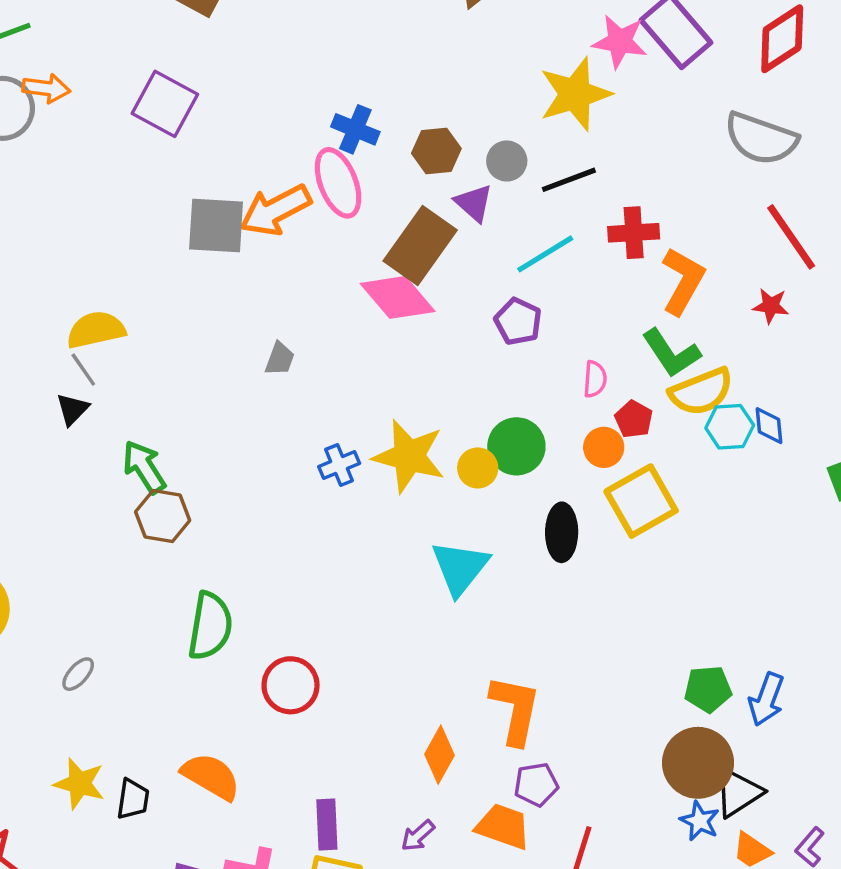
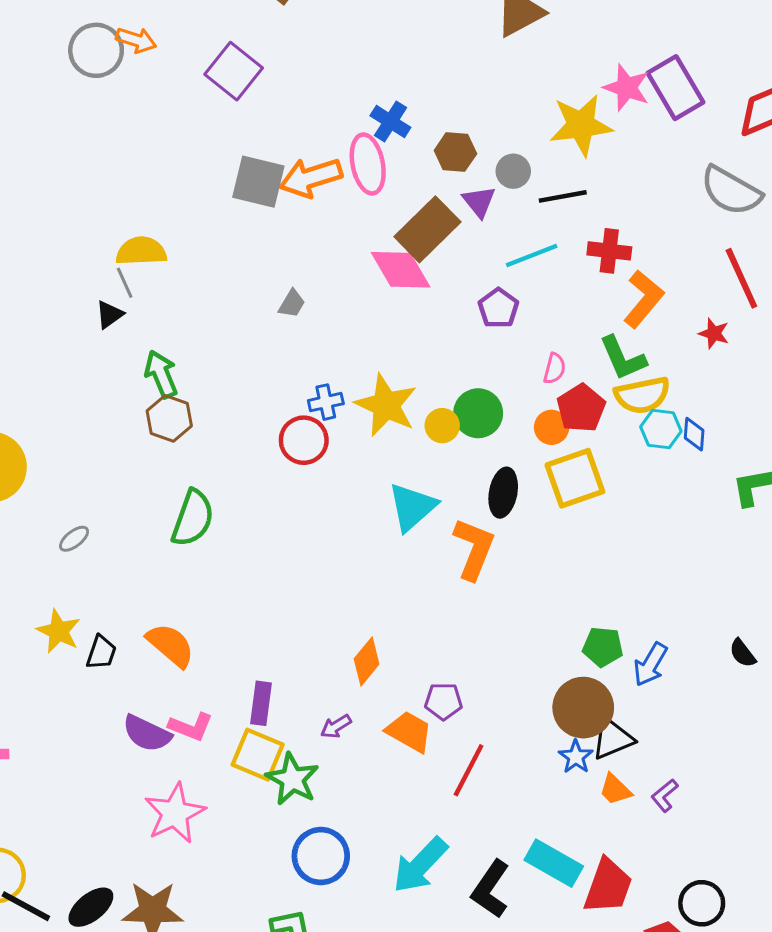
red pentagon: (634, 419) -> (581, 408), size x1.5
red circle: (291, 685) -> (304, 440), moved
orange L-shape: (515, 710) -> (474, 549), moved

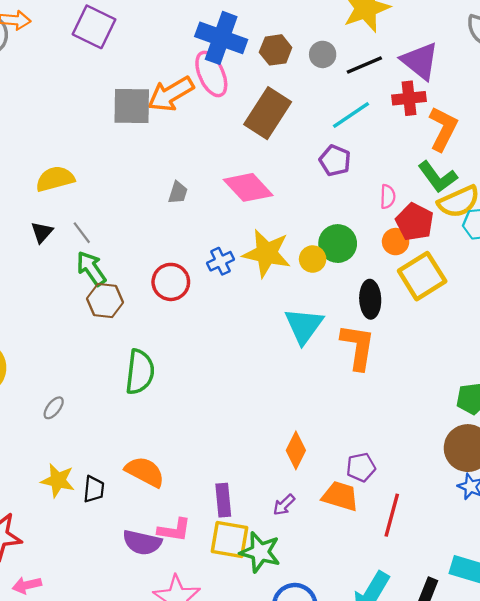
blue cross: (390, 122) -> (221, 38), size x1.6
purple triangle: (479, 202) -> (420, 61), moved, size x1.5
pink diamond: (401, 270) -> (248, 187), moved
gray line: (125, 283) -> (82, 233), moved
red circle: (304, 440) -> (171, 282), moved

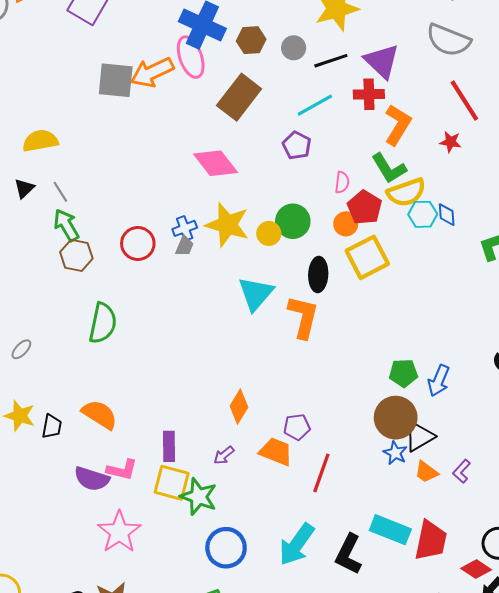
gray trapezoid: (178, 193) -> (185, 246), moved

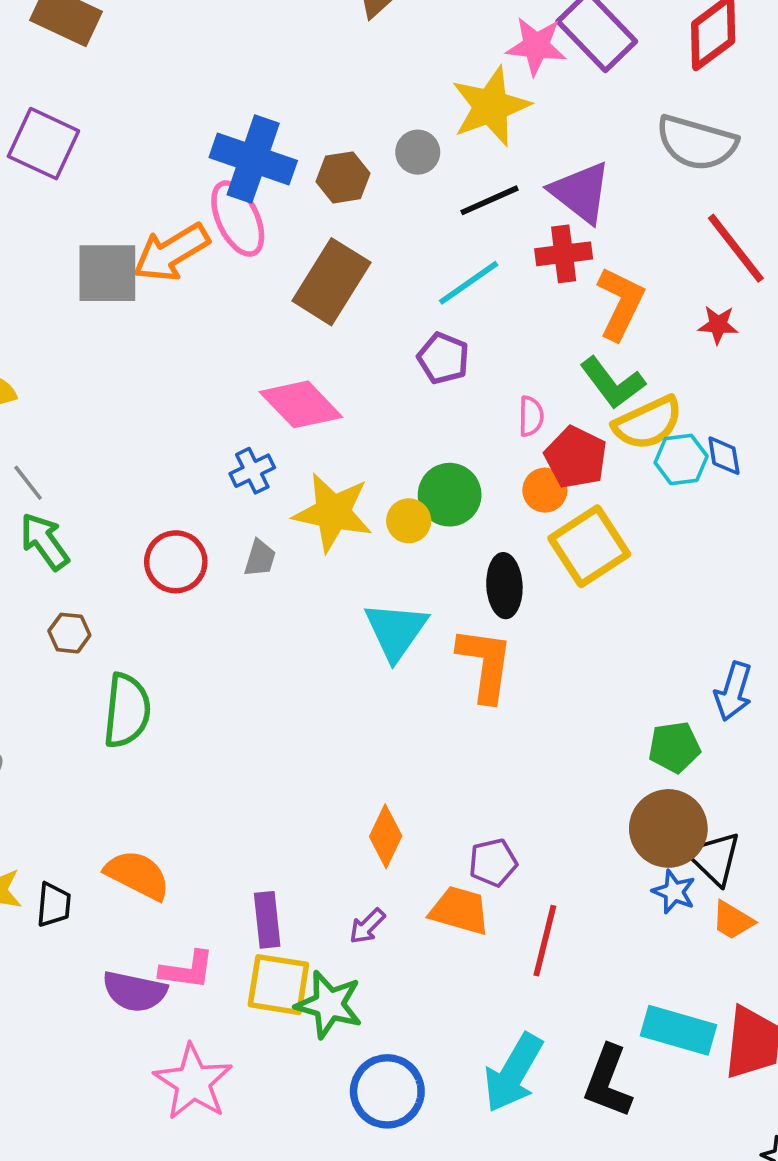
gray circle: (294, 48) -> (418, 152), moved
blue cross: (185, 228) -> (252, 471), moved
brown hexagon: (76, 255) -> (69, 633), moved, size x0.7
blue arrow: (439, 381) -> (733, 691), moved
black triangle: (419, 437) -> (714, 858), turned -40

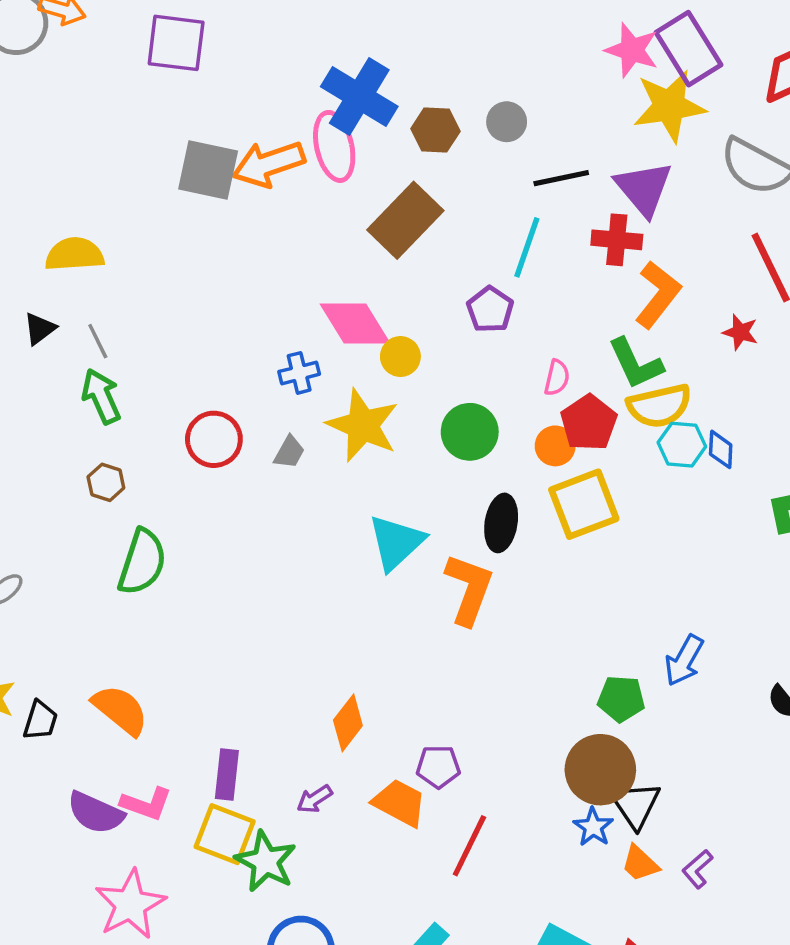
yellow star: (491, 106) -> (669, 106), moved
purple square: (43, 144) -> (176, 43), turned -30
cyan line: (469, 283) -> (527, 247), turned -48
yellow circle: (409, 521) -> (400, 357), moved

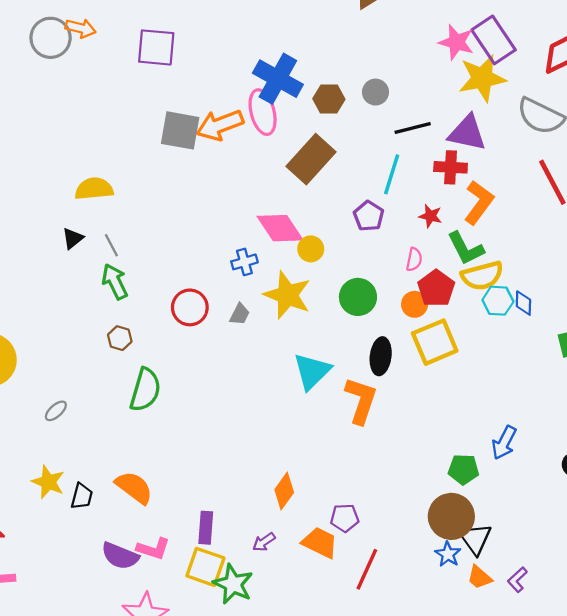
purple triangle: (644, 188) -> (467, 133), turned -36
red star: (740, 332) -> (430, 216), moved

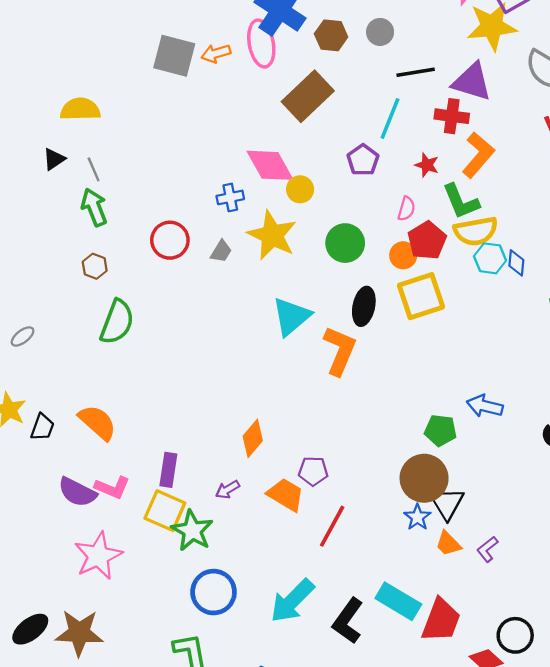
orange arrow: (220, 125) -> (216, 53), size x0.6
blue arrow: (504, 443) -> (485, 406), turned 72

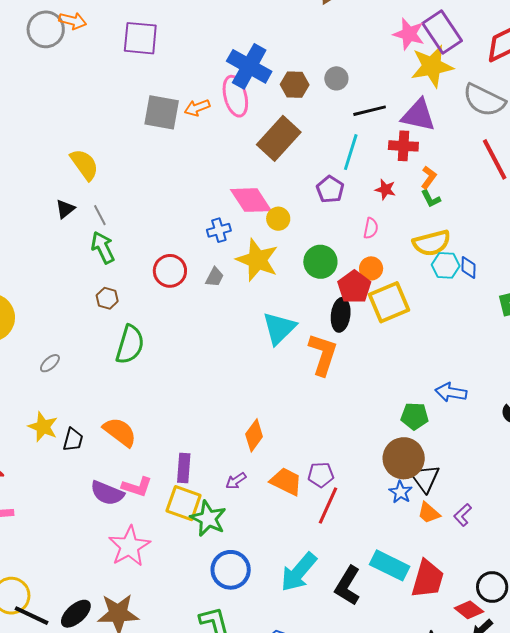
yellow semicircle: (80, 109) -> (84, 165), turned 60
orange L-shape: (478, 155) -> (429, 177), size x0.6
green L-shape: (461, 201) -> (431, 199), moved, size x0.6
red pentagon: (427, 240) -> (354, 287), moved
purple pentagon: (313, 471) -> (321, 475), moved

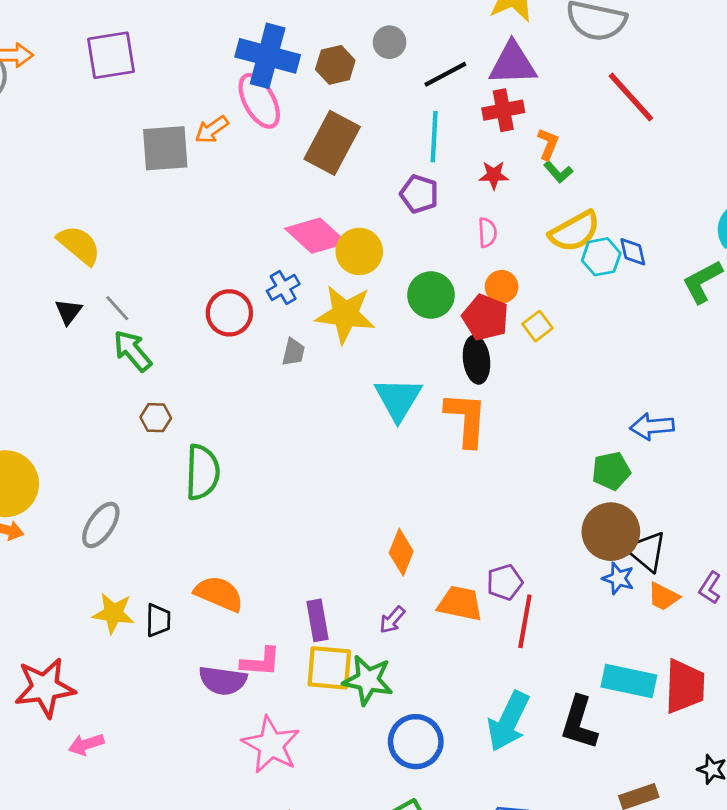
yellow circle: (278, 219) -> (359, 251), size x1.4
red circle: (170, 271) -> (229, 313), moved
yellow square: (389, 302) -> (537, 326), size x0.5
gray ellipse: (50, 363) -> (101, 525), size x1.6

